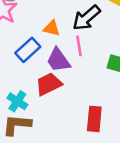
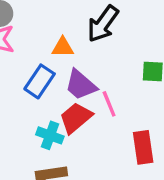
pink line: (79, 46) -> (109, 104), moved
cyan cross: (17, 101) -> (50, 135), moved

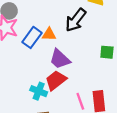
blue rectangle: (40, 81) -> (32, 37), moved
pink line: (109, 104) -> (80, 101), moved

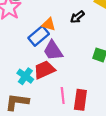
black arrow: (76, 20) -> (77, 17), size x0.6
blue rectangle: (32, 37) -> (39, 36), moved

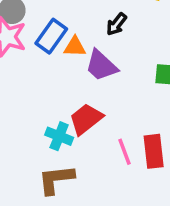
blue rectangle: (39, 36) -> (51, 36), moved
purple trapezoid: (53, 50) -> (101, 66), moved

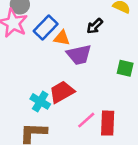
purple trapezoid: (101, 66) -> (79, 55), turned -64
pink line: (124, 152) -> (86, 120), turned 60

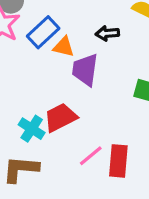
black arrow: (95, 26) -> (107, 33), turned 36
purple trapezoid: (79, 55) -> (85, 70), turned 108

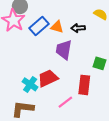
orange triangle: (64, 47) -> (57, 27), moved
red rectangle: (118, 161) -> (84, 85), moved

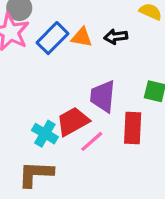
purple trapezoid: (64, 50) -> (103, 96), moved
pink line: (65, 102) -> (92, 141), moved

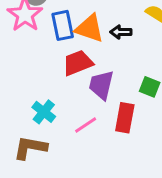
orange triangle: (82, 37) -> (89, 28), size x1.5
blue rectangle: (52, 38) -> (63, 25), turned -64
red trapezoid: (73, 121) -> (78, 63), moved

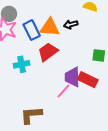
purple trapezoid: (101, 85) -> (72, 77), moved
cyan cross: (44, 112) -> (22, 64), moved, turned -35
red rectangle: (125, 118) -> (88, 80), turned -60

